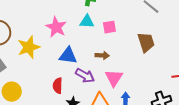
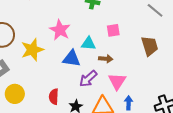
cyan triangle: (87, 22) -> (88, 43), moved
purple arrow: (85, 76) -> (88, 79), turned 108
red semicircle: (58, 86) -> (54, 97), moved

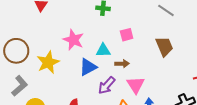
blue triangle: (72, 59) -> (88, 67), turned -30

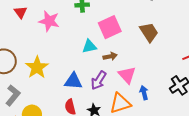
pink square: (127, 35) -> (110, 27), size x1.6
pink star: (73, 40) -> (49, 21), moved
blue triangle: (88, 67) -> (73, 81), moved, turned 42

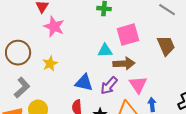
pink star: (49, 21) -> (54, 27), moved
brown arrow: (110, 56) -> (124, 64), size x1.5
yellow star: (37, 67) -> (50, 64), size x0.7

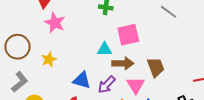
brown trapezoid: (166, 46) -> (156, 67), moved

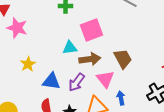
yellow star: (49, 59) -> (28, 64), moved

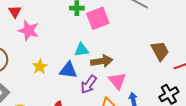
pink square: (91, 30) -> (98, 18), moved
brown trapezoid: (123, 59) -> (160, 51), moved
blue triangle: (51, 81) -> (68, 70), moved

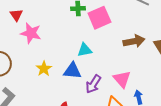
brown arrow: (102, 61) -> (134, 41), moved

